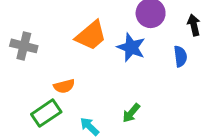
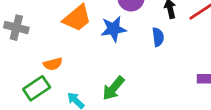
blue star: (131, 47) -> (113, 29), turned -30
green arrow: (131, 113) -> (113, 88), size x1.4

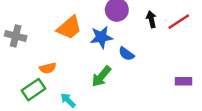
blue semicircle: (158, 37) -> (126, 54), moved, turned 133
green arrow: (113, 88) -> (101, 76), moved

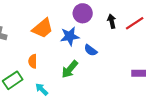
orange semicircle: (48, 68) -> (33, 61), moved, turned 104

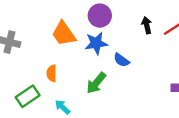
purple circle: (83, 13) -> (100, 16), moved
orange trapezoid: (43, 28) -> (64, 34), turned 95

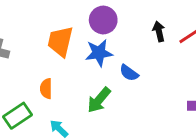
orange trapezoid: (64, 34) -> (60, 41), turned 48

